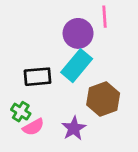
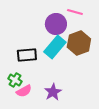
pink line: (105, 17) -> (75, 12), turned -70
brown hexagon: (103, 99) -> (79, 43), moved

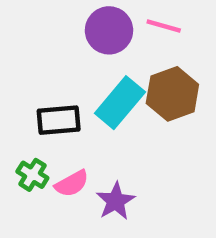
purple circle: (56, 24) -> (109, 30), moved
pink semicircle: (24, 91) -> (72, 184), moved

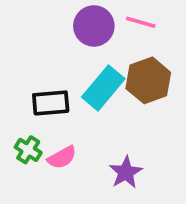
purple star: (116, 201) -> (126, 172), moved

